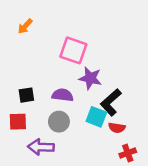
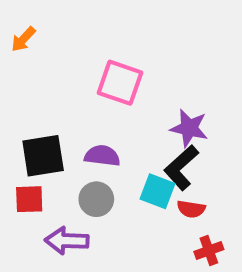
orange arrow: (25, 26) -> (23, 39), moved
purple star: (90, 78) -> (189, 128), moved
black square: (26, 95) -> (43, 156), size x1.6

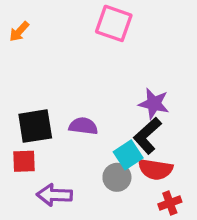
pink square: (120, 83) -> (114, 23), moved
cyan square: (158, 191) -> (128, 155), turned 36
gray circle: (96, 199) -> (117, 177), moved
red semicircle: (191, 209) -> (155, 169), size x1.5

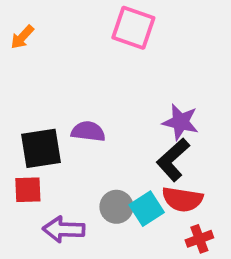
purple semicircle: (83, 126) -> (88, 131), moved
cyan square: (128, 155) -> (147, 209), moved
gray circle: (117, 177) -> (116, 207), moved

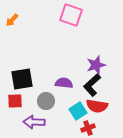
purple star: (181, 122) -> (96, 65), turned -30
purple semicircle: (88, 131) -> (64, 83), moved
gray circle: (116, 207) -> (46, 101), moved
red cross: (199, 239) -> (88, 128), moved

